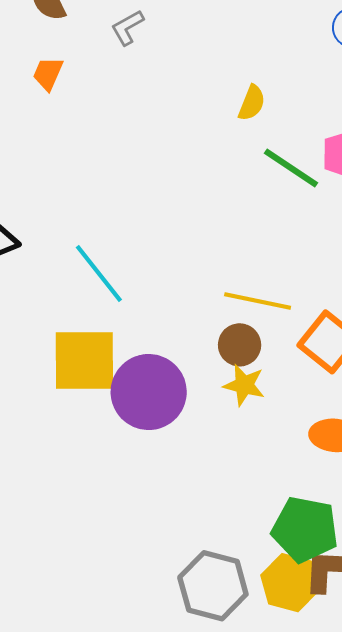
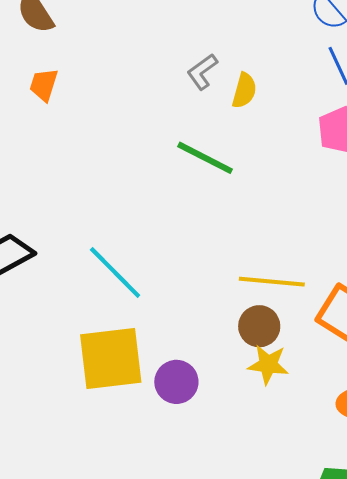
gray L-shape: (127, 27) -> (202, 72), moved
green line: (291, 168) -> (205, 158), moved
purple circle: (149, 392) -> (176, 382), size x0.6

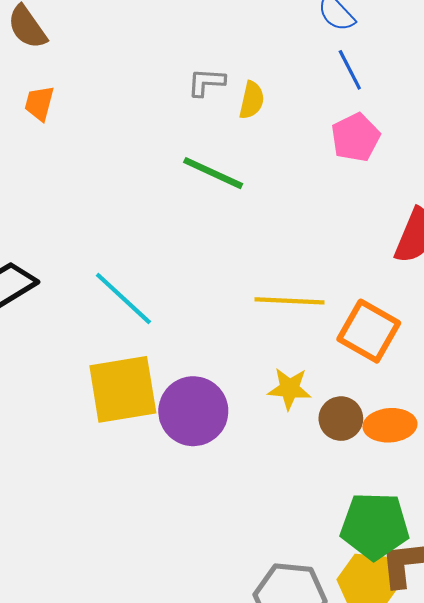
gray L-shape: (202, 72) -> (206, 82), turned 42
brown circle: (259, 326) -> (341, 419), moved
purple circle: (176, 382) -> (193, 411), size x1.5

